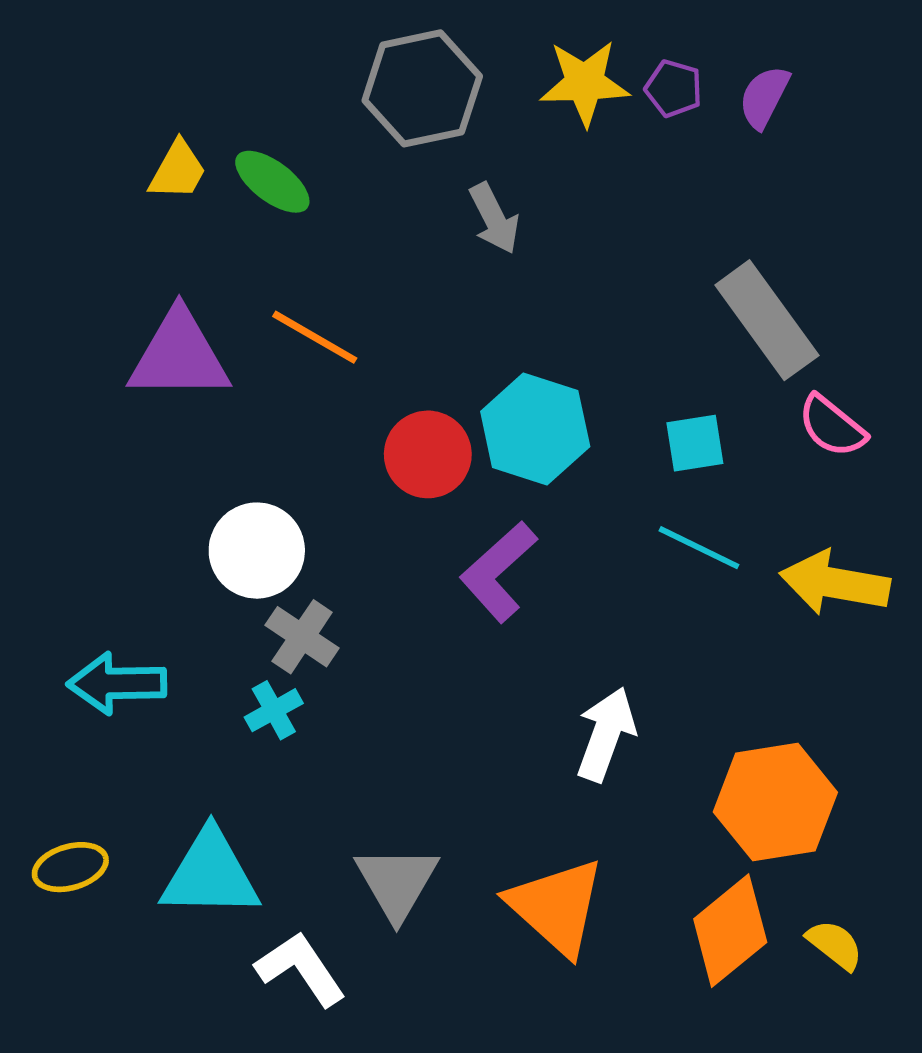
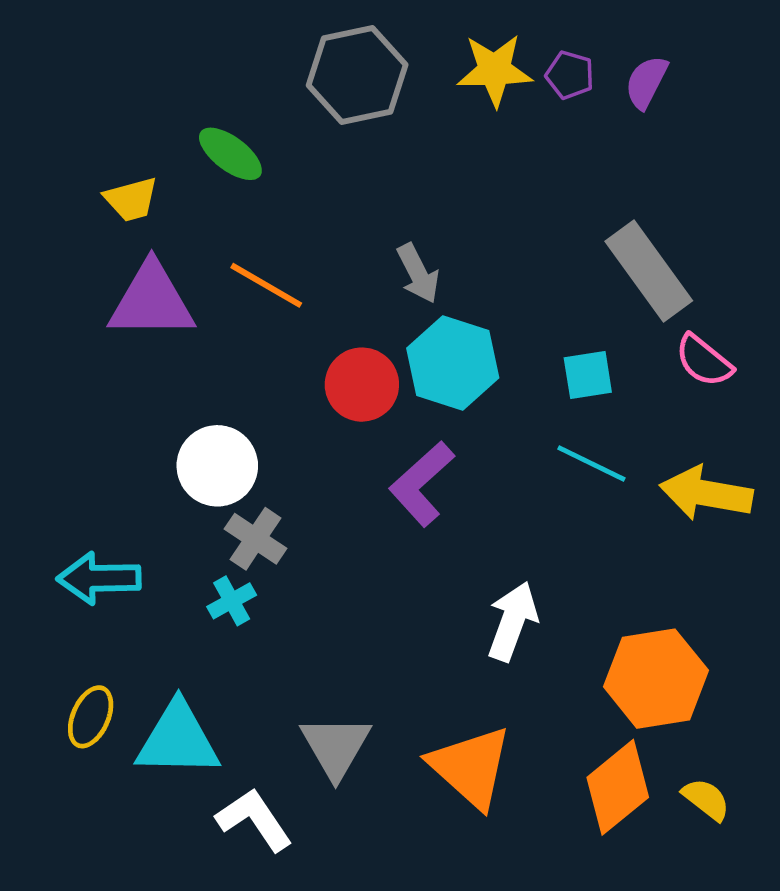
yellow trapezoid: (178, 170) -> (131, 199), moved, turned 46
gray arrow: (494, 218) -> (418, 273), moved
yellow ellipse: (70, 867) -> (91, 717), moved, turned -50

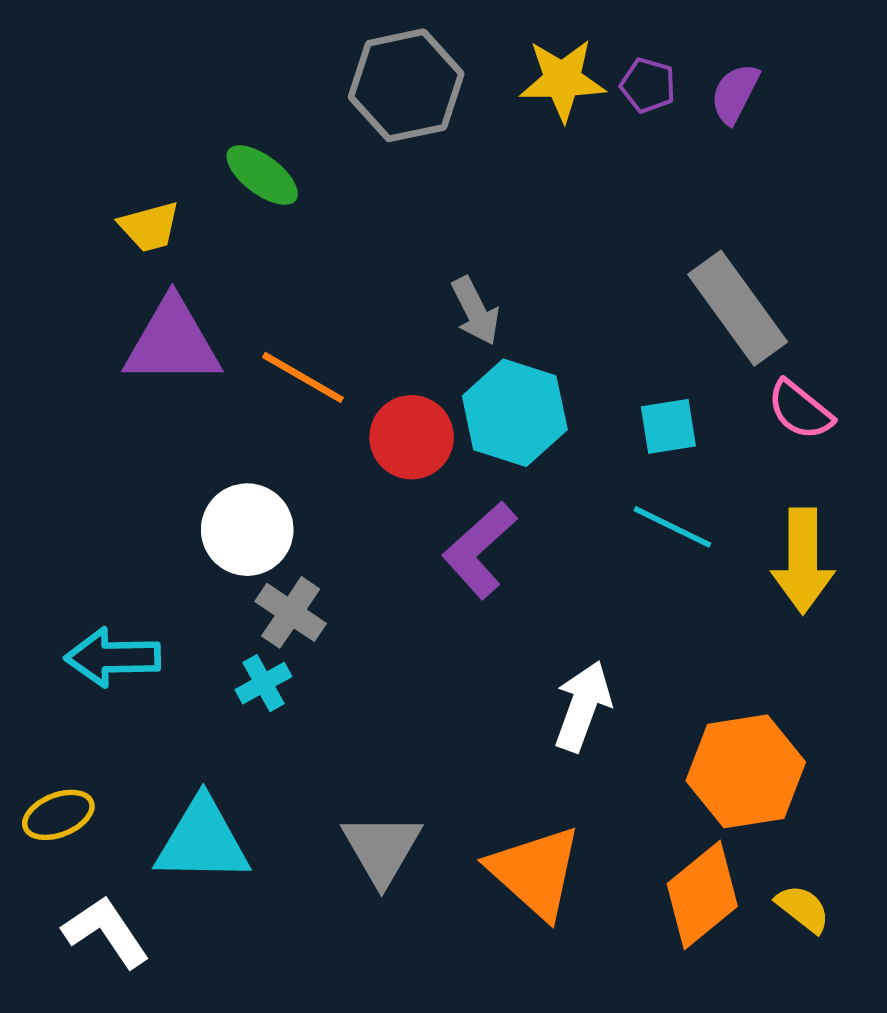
orange line: (266, 285) -> (303, 377), moved
yellow arrow: (706, 493) -> (803, 561), turned -100
yellow ellipse: (91, 717) -> (58, 815), moved, turned 44
white L-shape: (254, 820) -> (106, 932), moved

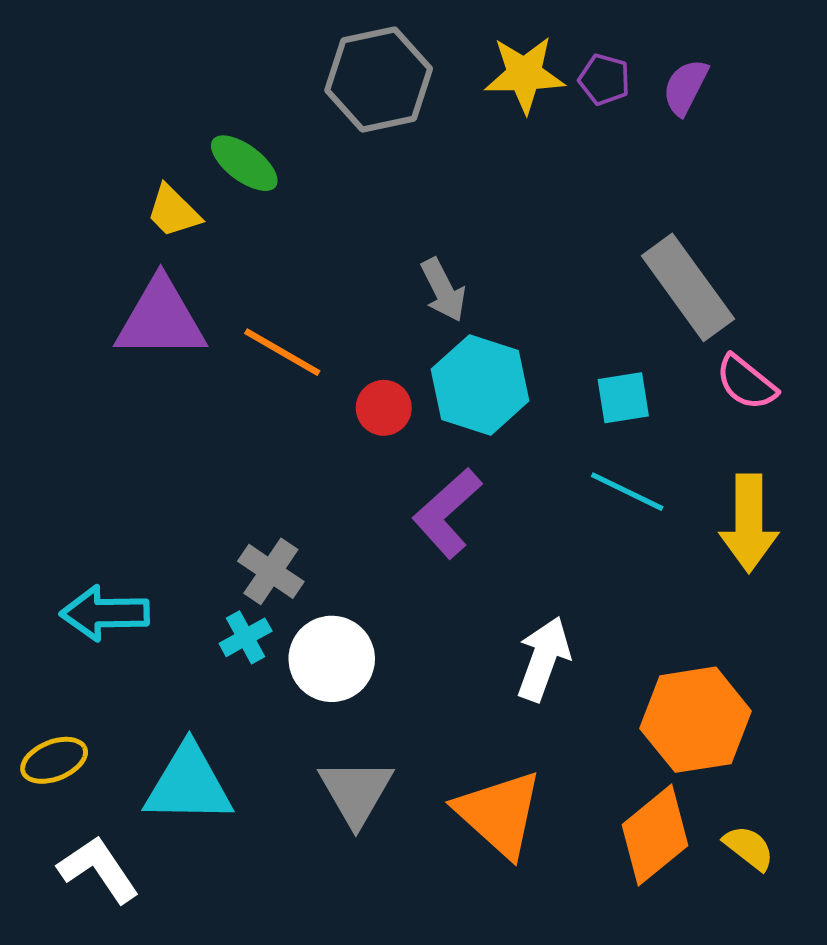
yellow trapezoid: (149, 227) -> (173, 211), moved, turned 60
red circle: (412, 437) -> (384, 408), size x0.7
white circle: (247, 530) -> (332, 659), moved

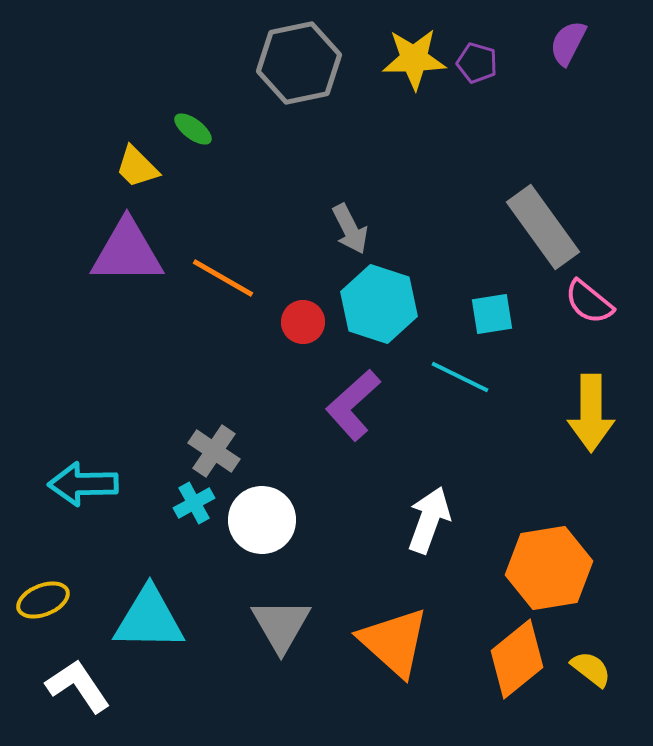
purple semicircle: (685, 87) -> (568, 43), moved
green ellipse: (244, 163) -> (193, 129), size x0.7
cyan line: (627, 492) -> (460, 377), moved

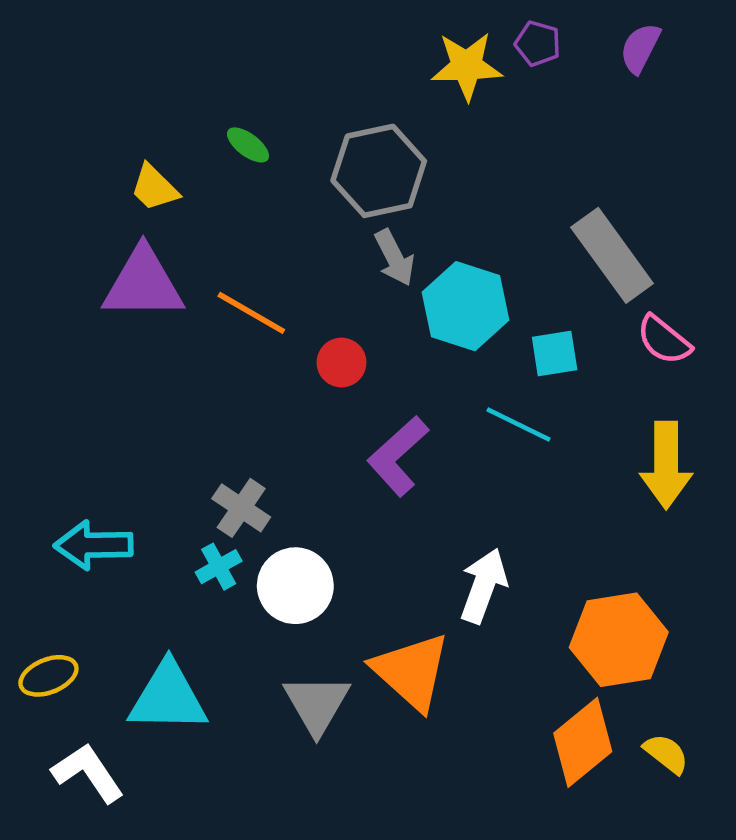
gray hexagon: (299, 63) -> (379, 171), moved
purple pentagon: (477, 63) -> (538, 44), moved
green ellipse: (193, 129) -> (248, 145), moved
cyan hexagon: (379, 304) -> (466, 306), moved
orange triangle: (394, 642) -> (411, 671), moved

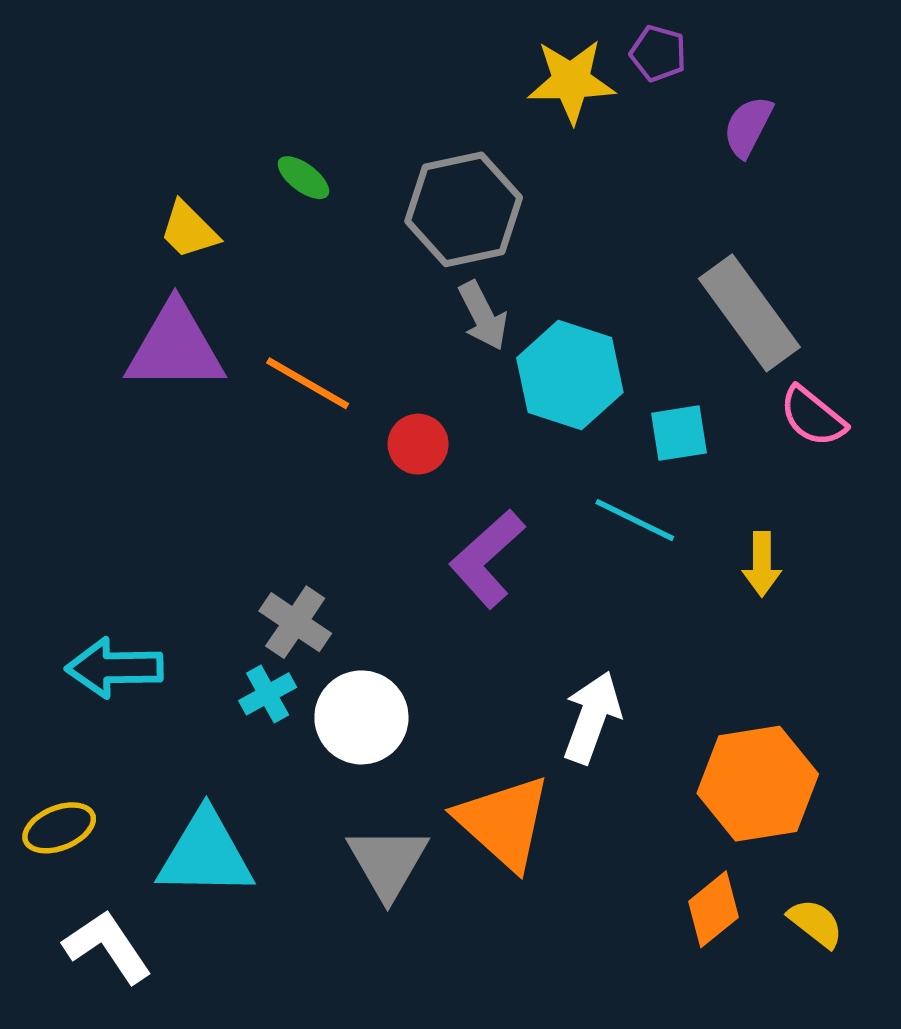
purple semicircle: (640, 48) -> (748, 127), moved
yellow arrow: (666, 465) -> (762, 564), moved, size x0.6
orange diamond: (583, 742) -> (713, 909), size x0.7

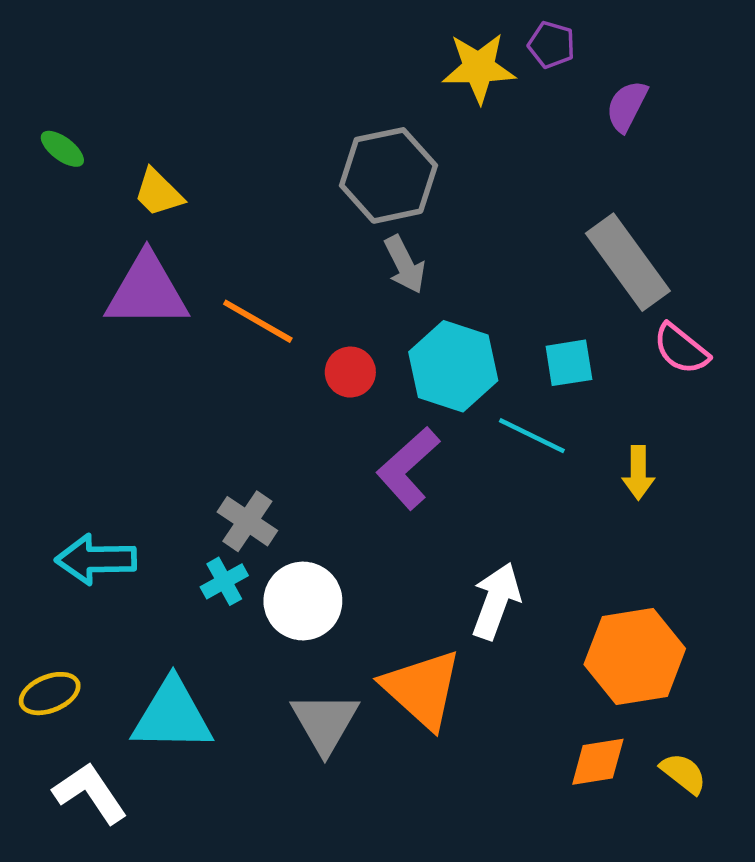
green ellipse: (303, 178) -> (62, 149), moved
cyan hexagon: (570, 375) -> (453, 366), moved
orange diamond: (713, 909) -> (598, 762), turned 30

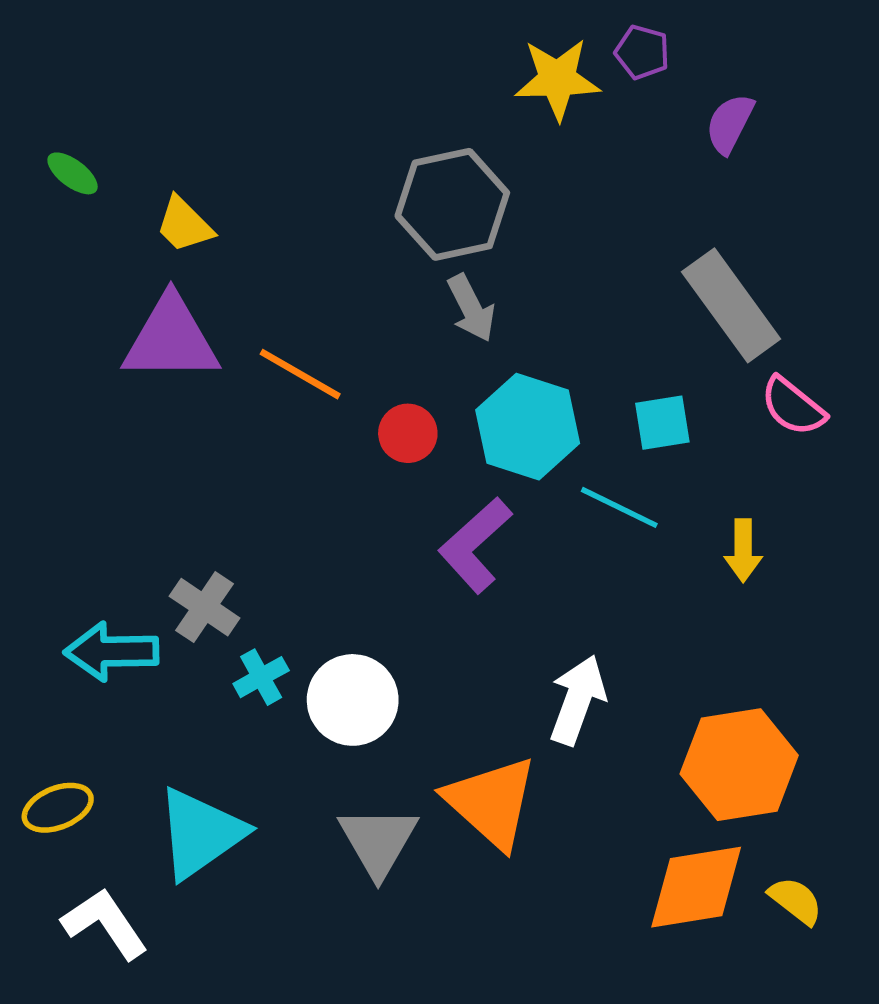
gray cross: (247, 521) -> (205, 607), moved
cyan triangle: (172, 715) -> (200, 833), turned -36
orange diamond: (598, 762) -> (696, 887), size x1.5

